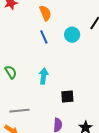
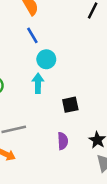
cyan circle: (72, 35) -> (46, 59), moved

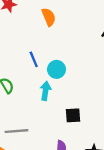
blue line: (32, 35) -> (34, 59), moved

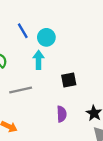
gray line: (16, 131) -> (21, 90), moved

